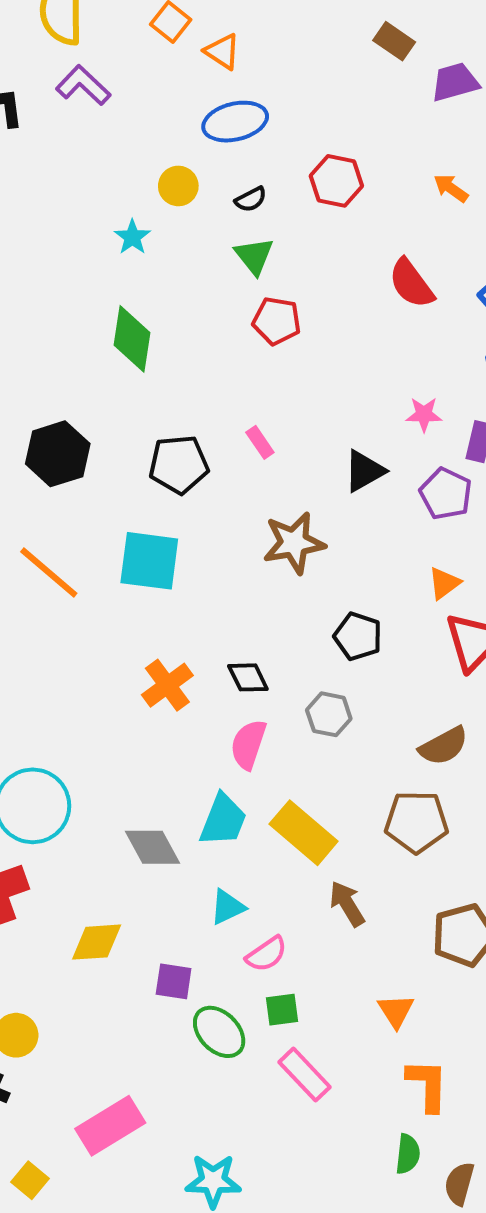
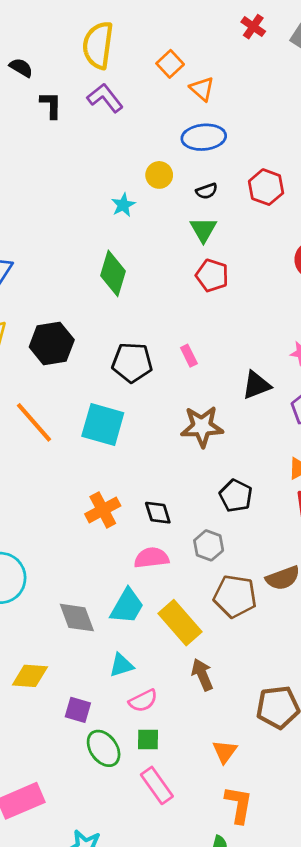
pink semicircle: (248, 744) -> (151, 558), turned 56
brown pentagon: (416, 822) -> (235, 596), moved

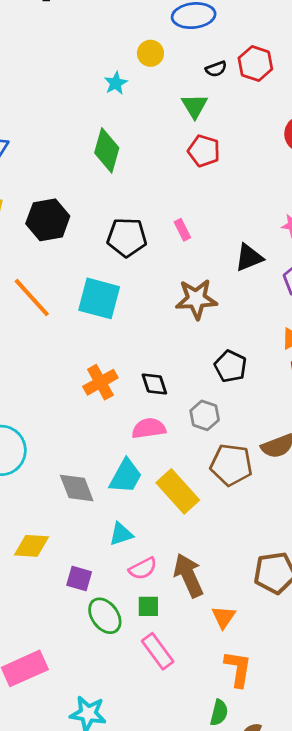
black semicircle: (207, 191) -> (216, 69), moved
brown arrow: (202, 675) -> (188, 575), moved, size x1.4

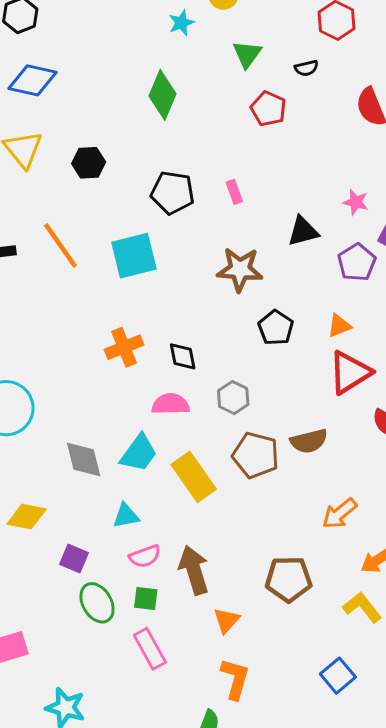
black semicircle: (216, 69) -> (306, 68), moved
green triangle: (195, 106) -> (247, 54), moved
black hexagon: (48, 220) -> (89, 163), size x0.7
cyan square: (99, 298) -> (134, 256), turned -36
black pentagon: (230, 366) -> (276, 328), moved

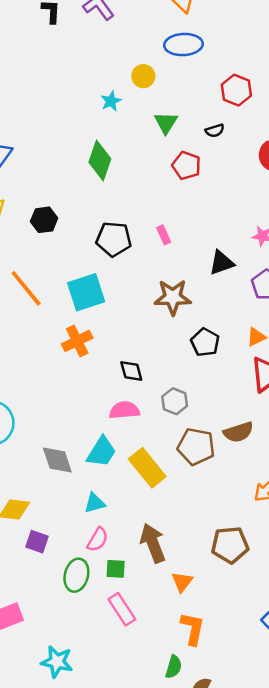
orange cross: (124, 347) -> (77, 341), moved
pink semicircle: (145, 556) -> (98, 540), moved, turned -35
purple square: (74, 559) -> (37, 542), moved
green ellipse: (97, 603) -> (76, 575), turned 48

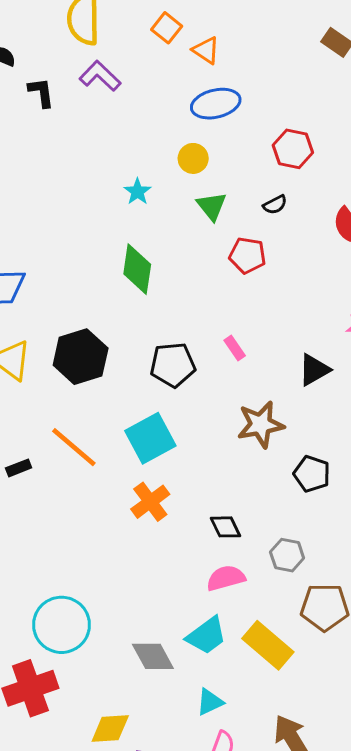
yellow circle: (143, 76) -> (193, 158), moved
black hexagon: (44, 220) -> (81, 357), size x1.6
cyan trapezoid: (101, 452) -> (207, 636), turned 32

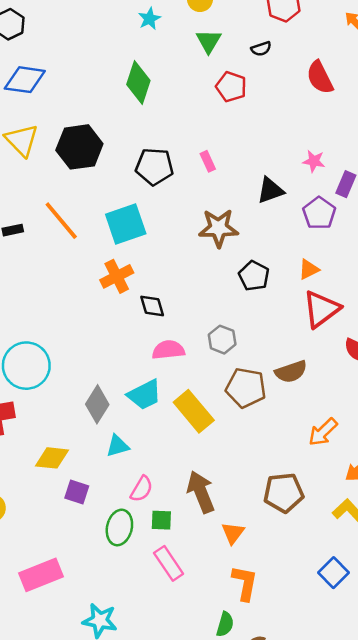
black diamond: (226, 527) -> (152, 306), moved
gray diamond: (153, 656) -> (97, 404), turned 51
cyan triangle: (210, 702) -> (118, 446), moved

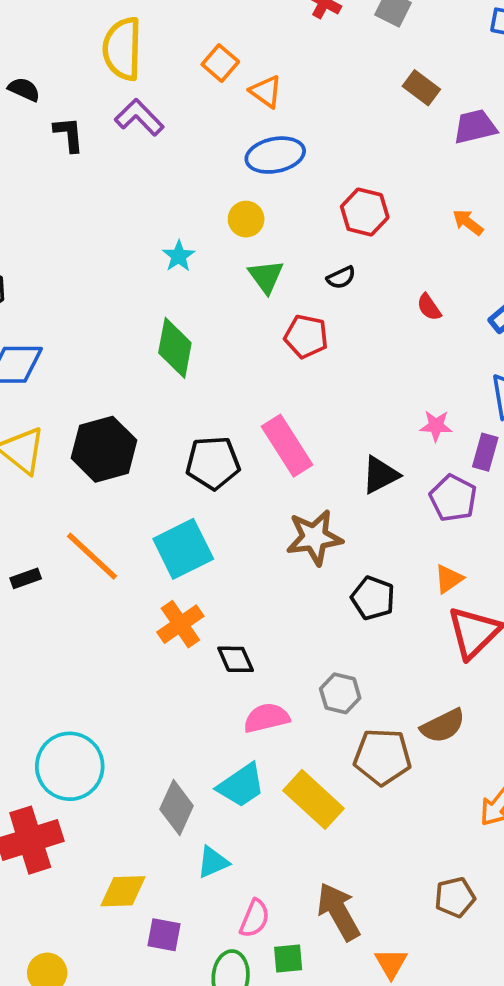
red semicircle: (320, 78) -> (429, 307), size x0.6
pink rectangle: (208, 161) -> (287, 446), size x2.0
brown pentagon: (284, 493) -> (455, 897), size x0.7

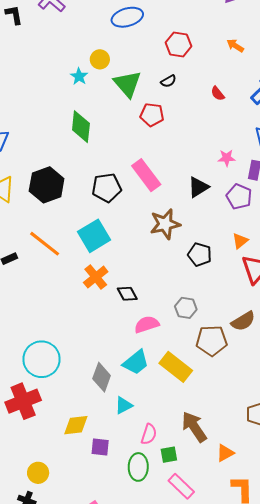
yellow circle: (246, 219) -> (100, 59), moved
green triangle: (266, 277) -> (127, 84), size x1.4
orange triangle: (391, 963) -> (225, 453), turned 36

